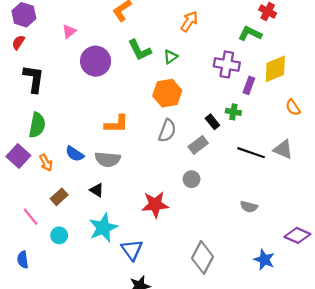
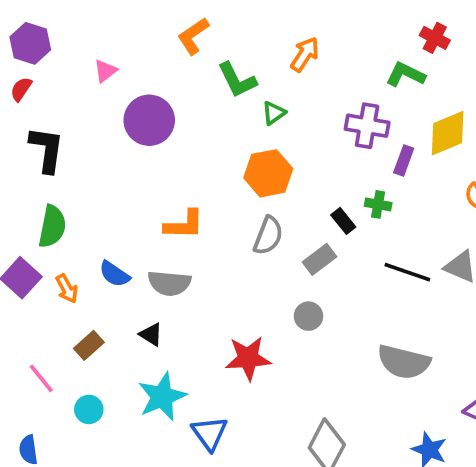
green L-shape: (140, 50) -> (237, 80), moved
gray semicircle: (249, 207) -> (404, 362), size x1.8

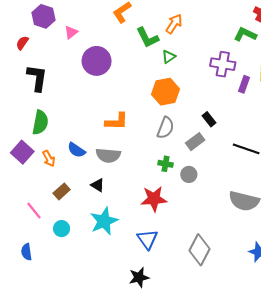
purple hexagon: (30, 43) -> (43, 16), moved
orange arrow: (305, 54) -> (174, 24), moved
green cross: (378, 204) -> (165, 164), moved
blue triangle: (210, 433) -> (147, 239), moved

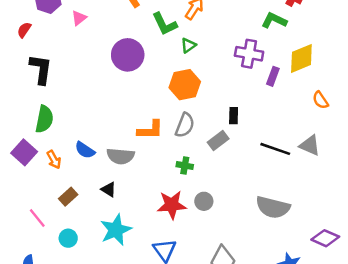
purple circle: (97, 61) -> (128, 55), moved
black rectangle: (209, 119) -> (234, 116), turned 40
orange L-shape: (117, 121) -> (150, 130), moved
gray circle: (189, 174) -> (204, 201), moved

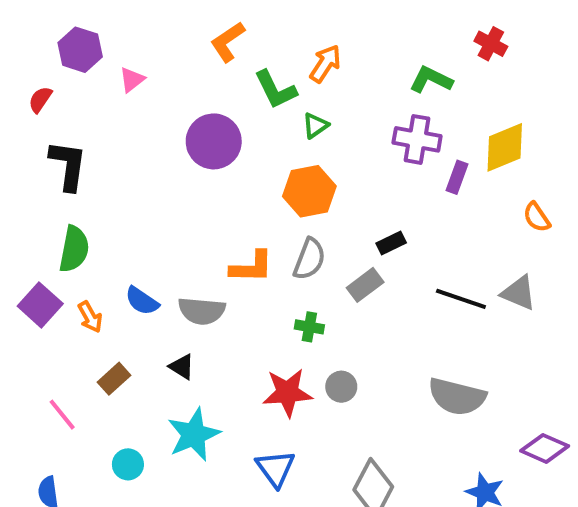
green L-shape: (274, 20) -> (431, 80), moved
black rectangle: (234, 116) -> (391, 243), turned 63
cyan circle: (68, 238) -> (128, 464), moved

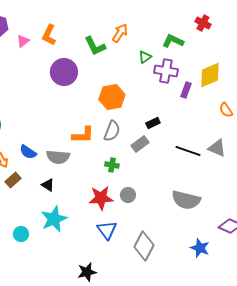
orange L-shape: (228, 42) -> (49, 35), moved, turned -30
green triangle: (315, 125) -> (145, 57), moved
brown rectangle: (114, 379) -> (13, 180), moved
blue triangle: (275, 468) -> (107, 230), moved

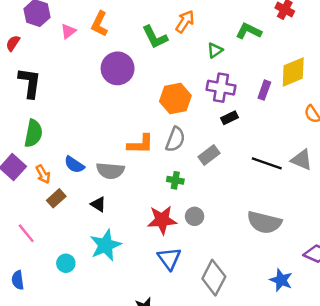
purple cross: (166, 71) -> (221, 88), moved
black rectangle: (153, 123) -> (229, 118), moved

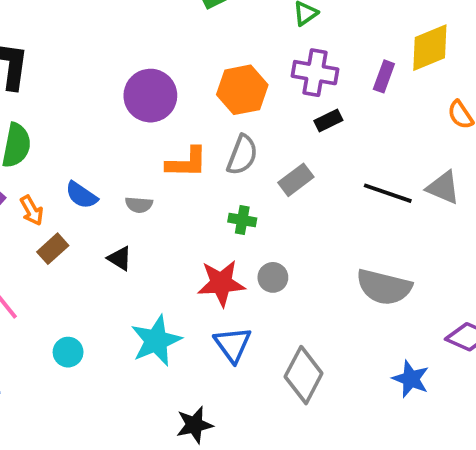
purple circle: (118, 68) -> (150, 96), moved
gray semicircle: (110, 171) -> (139, 205), size x0.6
cyan star: (106, 245) -> (156, 341), moved

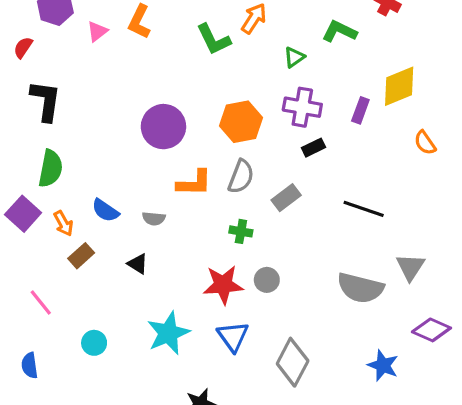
gray triangle: (443, 187) -> (410, 267), moved, turned 40

